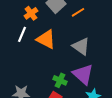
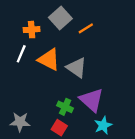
orange cross: (31, 13) -> (32, 30), turned 32
gray triangle: (81, 46) -> (77, 68), moved

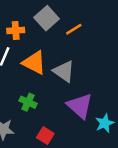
green cross: (65, 107) -> (28, 102), moved
cyan star: (103, 125) -> (105, 123), moved

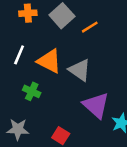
orange cross: (16, 30) -> (28, 13), moved
green cross: (28, 102) -> (32, 91), moved

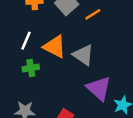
green cross: (32, 91) -> (31, 68), moved, turned -35

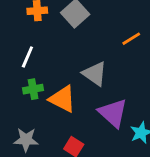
orange line: (93, 14) -> (131, 39), moved
orange triangle: (55, 47) -> (62, 99), moved

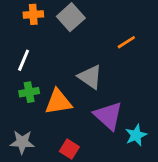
orange triangle: (62, 99) -> (58, 102), turned -36

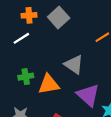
white line: (24, 60) -> (21, 38), moved, turned 35

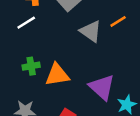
gray triangle: (74, 65) -> (91, 31), moved

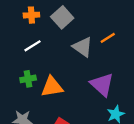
white line: (26, 23) -> (33, 46), moved
purple triangle: (102, 87) -> (102, 85), moved

